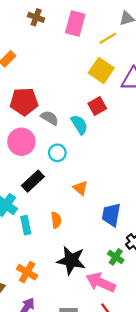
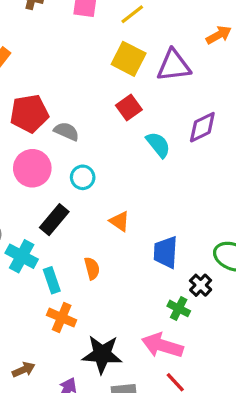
cyan semicircle: (79, 125) -> (158, 145), moved
black star: (71, 260) -> (102, 354), moved
orange cross: (27, 272) -> (62, 318), moved

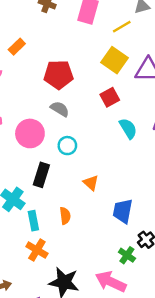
red pentagon: (29, 114) -> (58, 75), moved
black rectangle: (54, 220) -> (41, 175), turned -30

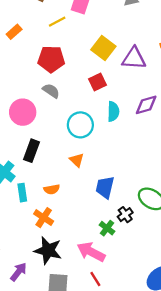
yellow line: (122, 27) -> (57, 22), moved
cyan semicircle: (128, 128) -> (113, 111), turned 30
cyan circle: (67, 146) -> (80, 125), moved, size x1.5
orange semicircle: (65, 216) -> (52, 189), turned 84
orange cross: (37, 250) -> (44, 218), moved

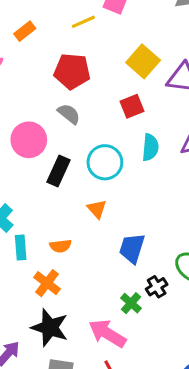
black rectangle: (32, 151) -> (58, 171), moved

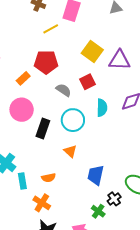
orange rectangle: (25, 31) -> (23, 78), moved
gray semicircle: (69, 114) -> (64, 90), moved

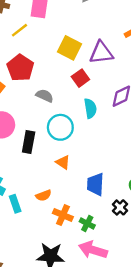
red pentagon: (46, 62) -> (20, 68), turned -30
red square: (88, 82) -> (80, 78), moved
orange cross: (42, 203) -> (63, 215), moved
green cross: (98, 211) -> (87, 223), moved

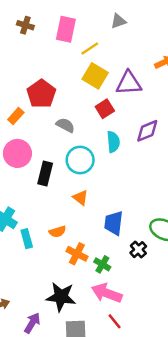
yellow line: (20, 30) -> (90, 49), moved

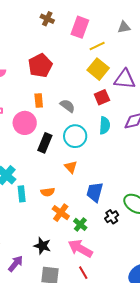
red pentagon: (41, 94) -> (40, 66), moved
orange rectangle: (16, 116) -> (39, 101), moved, turned -56
black star: (61, 297) -> (42, 246), size x0.7

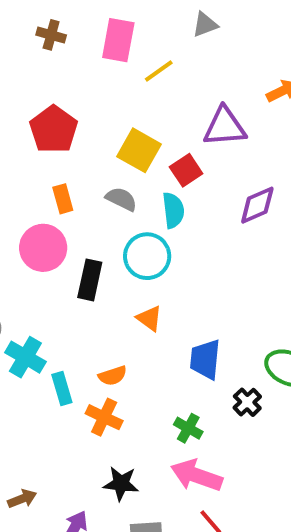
yellow square: (98, 69) -> (139, 150), moved
cyan semicircle: (105, 125) -> (173, 210), moved
orange cross: (61, 213) -> (104, 417), moved

